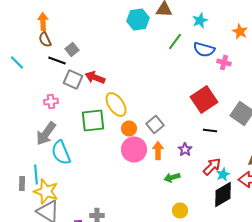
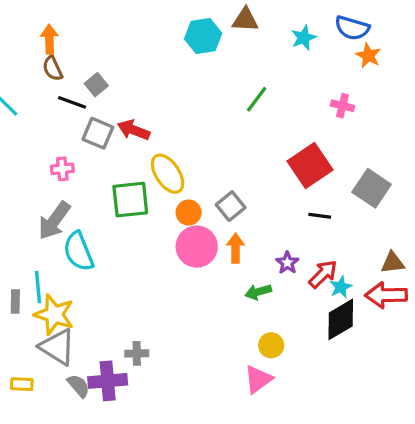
green line: (175, 42) -> (257, 99), moved
blue semicircle: (204, 50) -> (352, 28), moved
purple star: (185, 150) -> (287, 263), moved

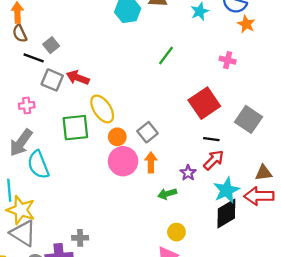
red arrow: (323, 274) -> (214, 160), moved
cyan star: (341, 287) -> (226, 190), size x1.6

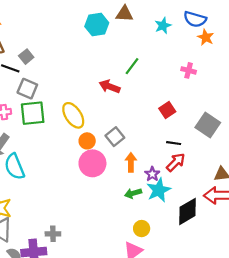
red arrow: (78, 78) -> (110, 86), moved
red square: (204, 103) -> (167, 110), size x0.6
green square: (75, 128) -> (33, 113), moved
orange arrow: (151, 162) -> (131, 162), moved
cyan star: (226, 190) -> (159, 190), moved

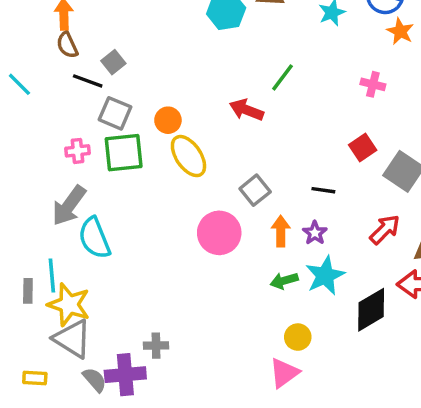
red square: (167, 110) -> (363, 147), moved
orange circle: (87, 141) -> (168, 120), moved
black line: (174, 143) -> (323, 190), moved
red arrow: (176, 162) -> (385, 229), moved
purple star: (152, 174) -> (315, 233), moved

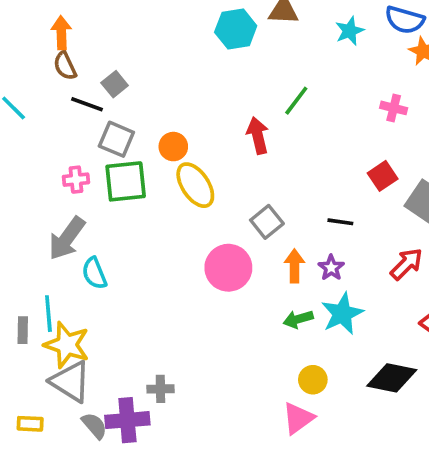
red arrow: (247, 110) -> (258, 136), turned 56
cyan semicircle: (95, 238) -> (94, 273), size x0.7
black diamond: (371, 310) -> (392, 378), moved, turned 42

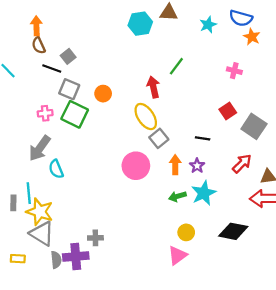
green square: (126, 181) -> (75, 114), turned 32
yellow ellipse: (195, 185) -> (146, 117), moved
gray semicircle: (94, 426) -> (56, 260), turned 35

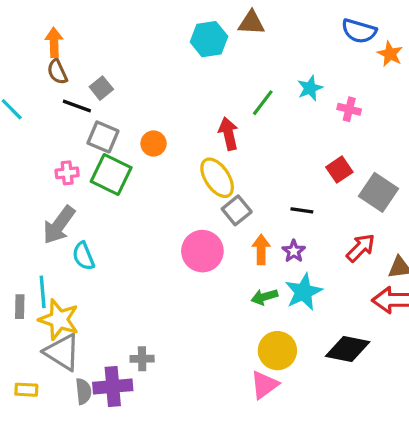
cyan star: (208, 25) -> (310, 88), moved
orange star: (252, 37) -> (390, 54), moved
yellow circle: (186, 232) -> (277, 351), size x1.5

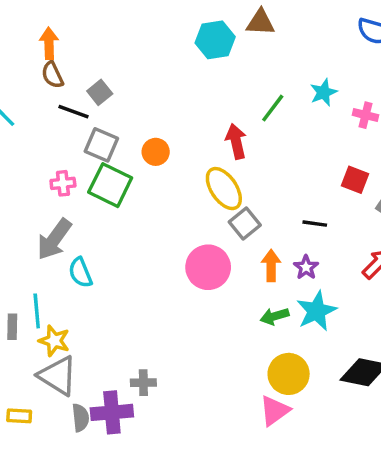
red square: (339, 170) -> (355, 180), turned -35
yellow star: (59, 320) -> (54, 341), size x0.7

